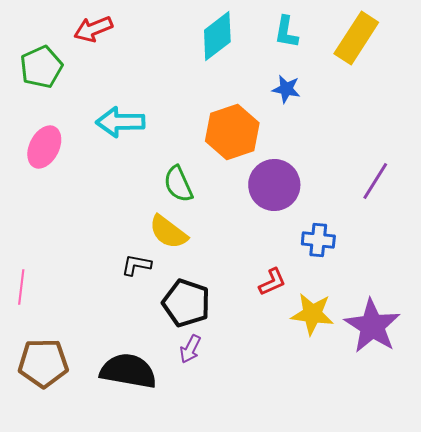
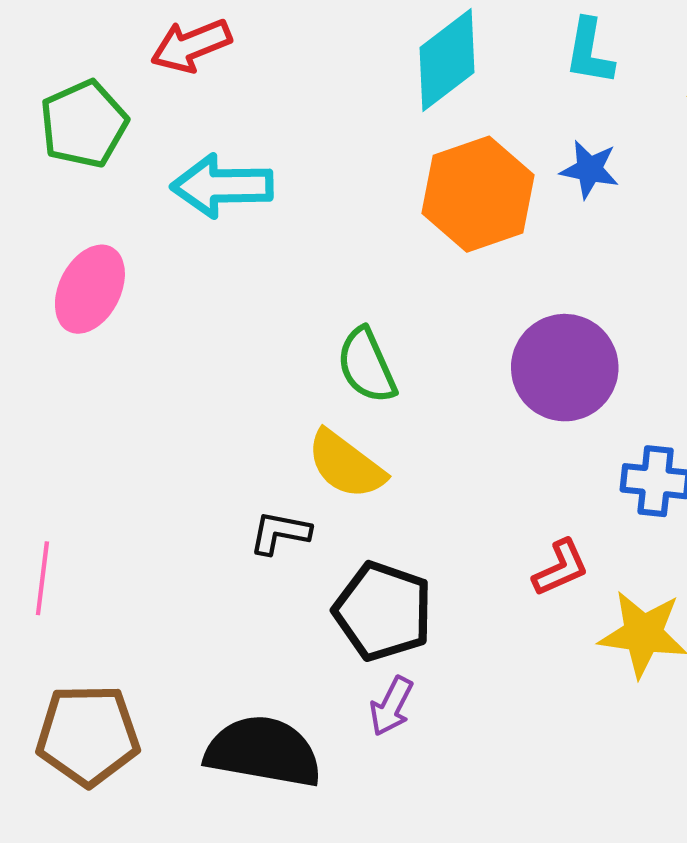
cyan arrow: (120, 122) -> (222, 186), moved
orange hexagon: (232, 132) -> (478, 194), moved

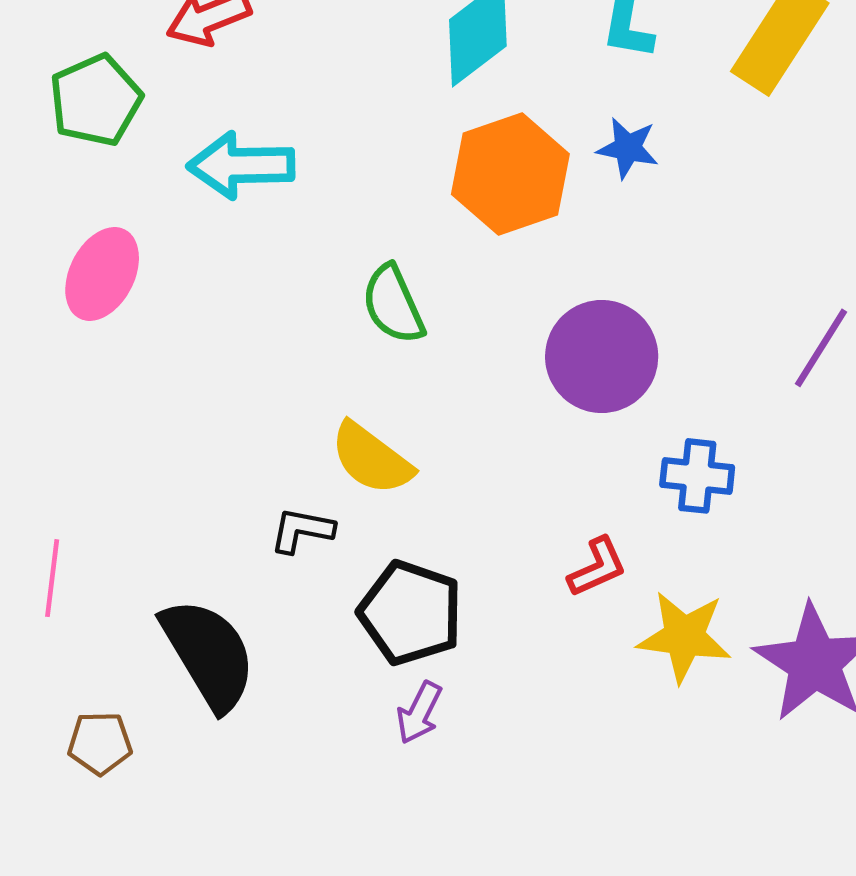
green semicircle: (367, 366) -> (393, 304), moved
brown pentagon: (88, 735) -> (100, 743), size x0.6
black semicircle: (263, 752) -> (209, 654), moved, turned 49

